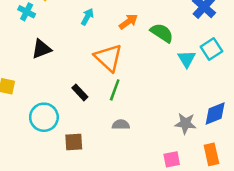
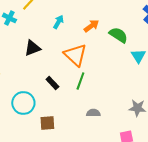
black triangle: (41, 49) -> (32, 48), moved
gray semicircle: (121, 125) -> (93, 113), moved

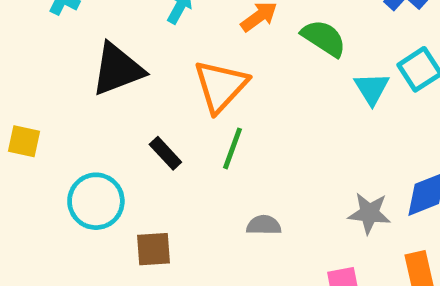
black triangle: (32, 48) -> (118, 69), size x1.4
orange triangle: (75, 55) -> (221, 86), turned 30

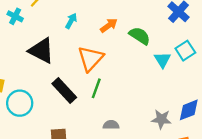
black triangle: (118, 69) -> (41, 51), turned 48
black rectangle: (165, 153) -> (64, 91), size x1.6
cyan circle: (96, 201) -> (20, 103), moved

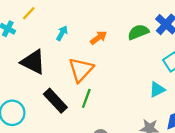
green semicircle: (140, 36) -> (138, 32), moved, turned -55
cyan triangle: (162, 60) -> (157, 90), moved, turned 35

